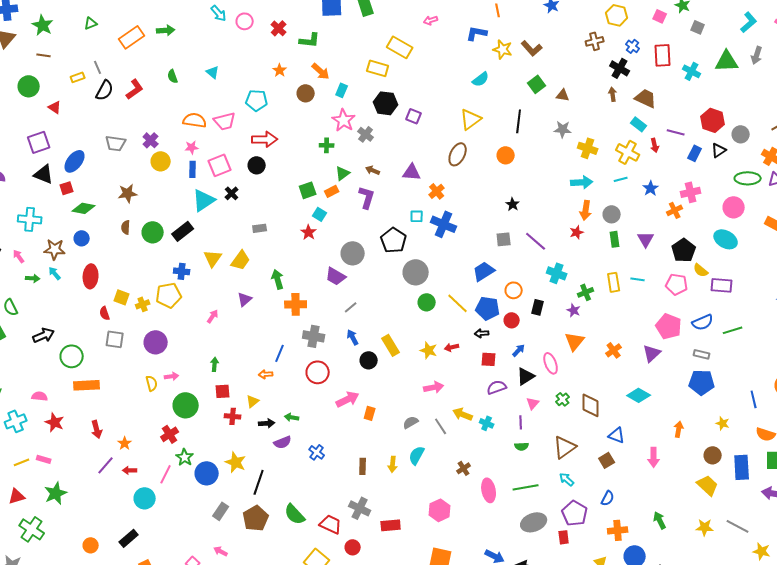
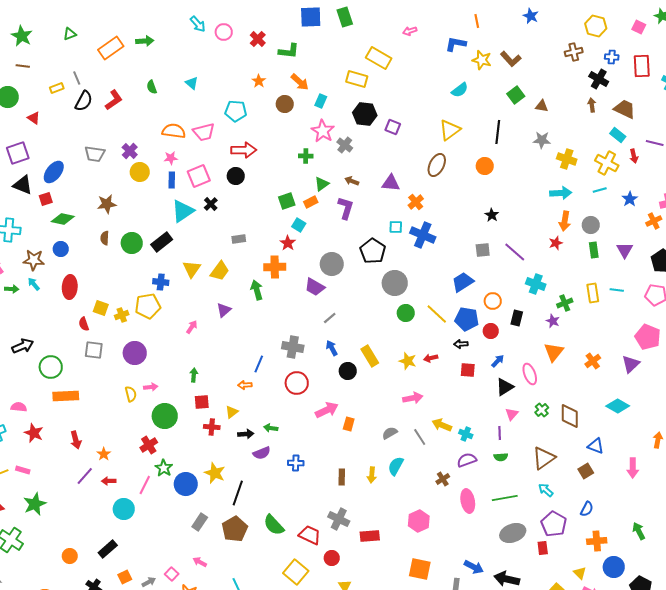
blue cross: (633, 46) -> (612, 57), turned -32
orange cross: (296, 304) -> (275, 267), moved
purple semicircle: (497, 387) -> (467, 460), moved
blue cross: (317, 452) -> (296, 463), turned -35

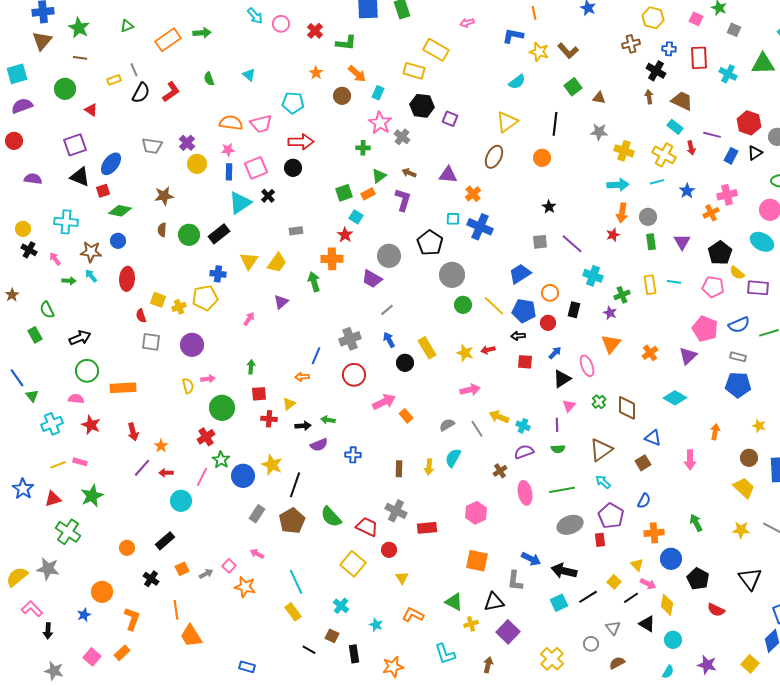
gray cross: (293, 347) -> (350, 339), turned -30
green circle: (51, 367) -> (87, 371), moved
orange rectangle: (349, 424) -> (406, 416), turned -56

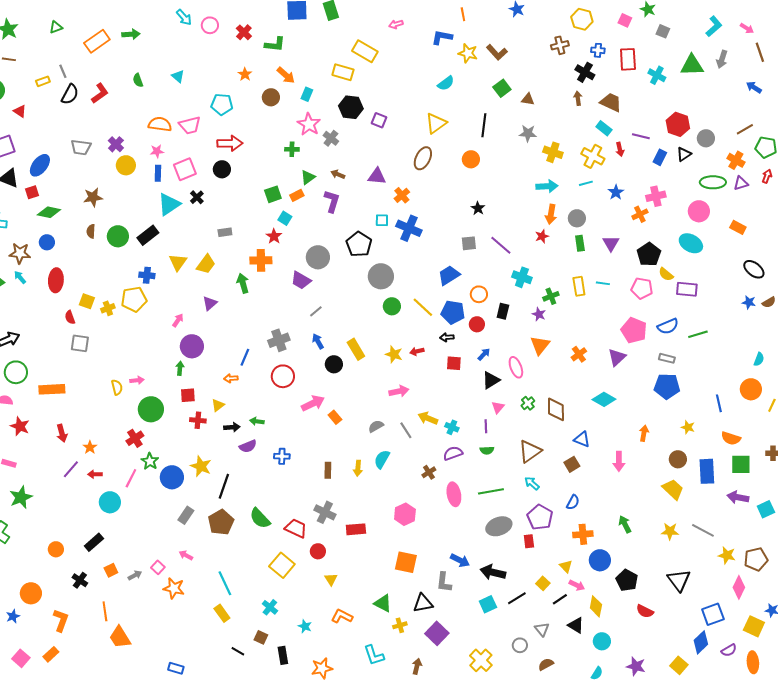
purple circle: (192, 345) -> (192, 346), moved

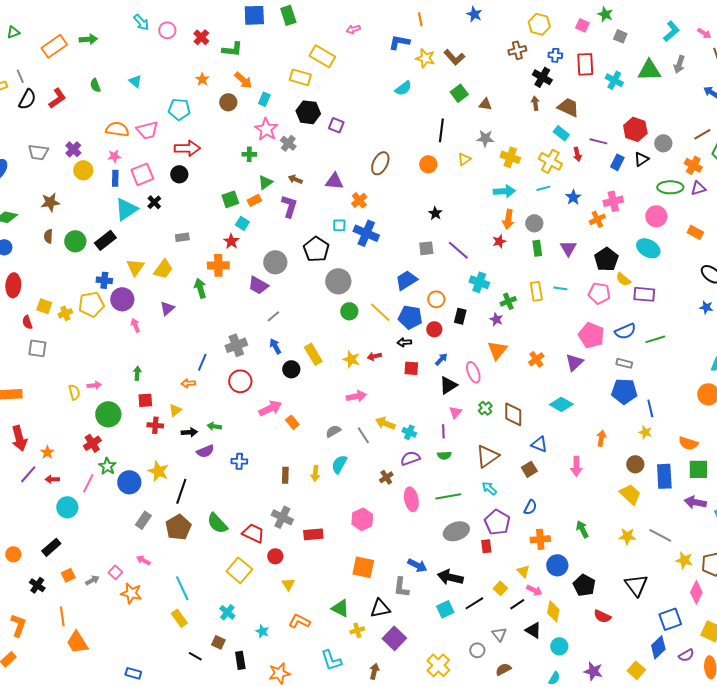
yellow triangle: (436, 123) -> (464, 159), moved, size x0.6
pink arrow: (178, 320) -> (135, 325), turned -56
purple circle: (192, 346) -> (122, 299), moved
blue line: (719, 403) -> (650, 408), moved
red arrow: (62, 433) -> (19, 438), size x1.4

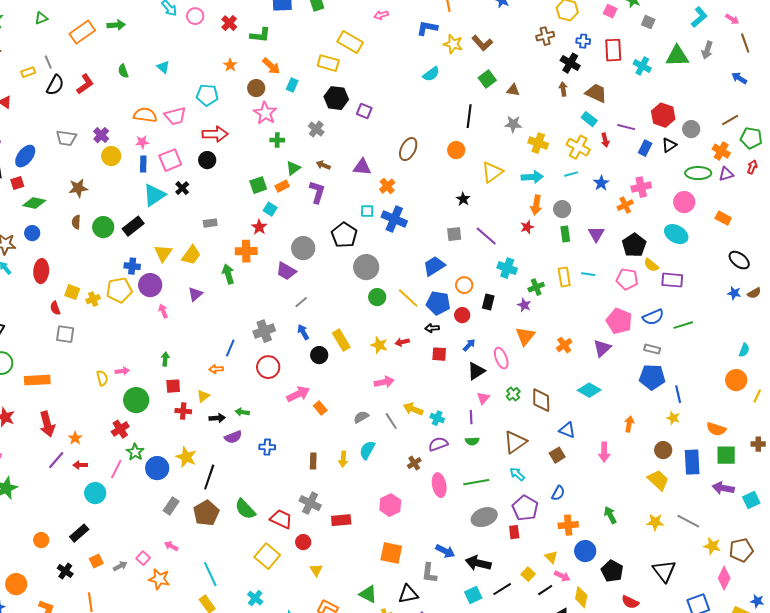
pink star: (266, 129) -> (265, 113), moved
yellow triangle: (464, 159) -> (492, 172), moved, size x1.6

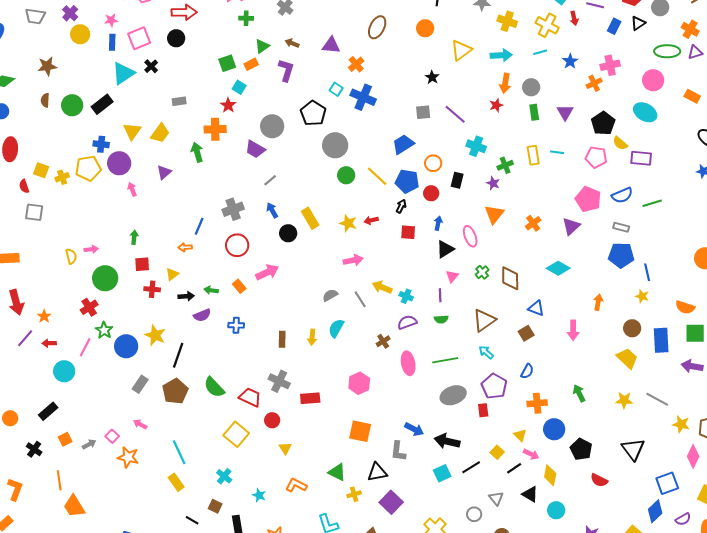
cyan square: (367, 211) -> (336, 89), turned 32
black arrow: (432, 328) -> (401, 206), turned 120
blue arrow: (469, 345) -> (438, 223), turned -32
orange rectangle: (320, 408) -> (239, 286), moved

